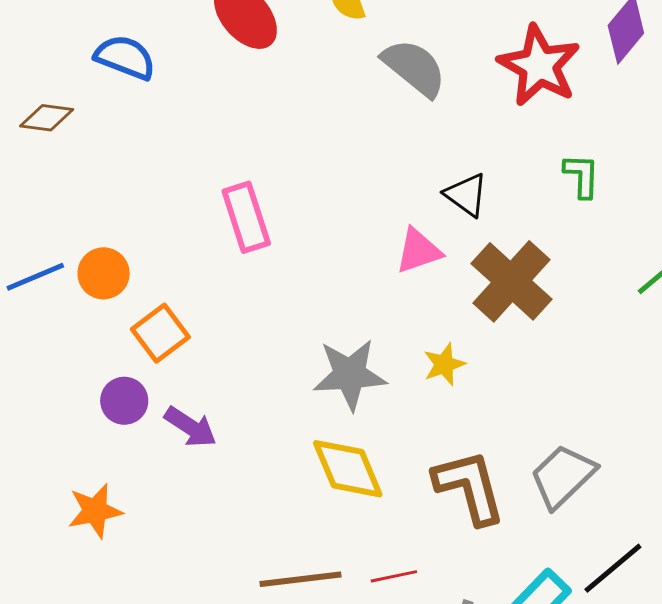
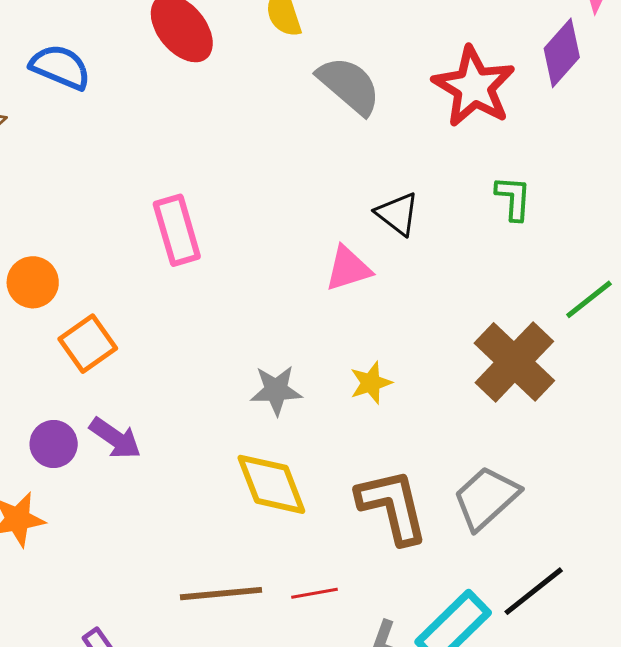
brown cross: (512, 281) -> (514, 362), moved
gray star: (350, 374) -> (276, 390), size x0.7
purple circle: (124, 401) -> (54, 444), moved

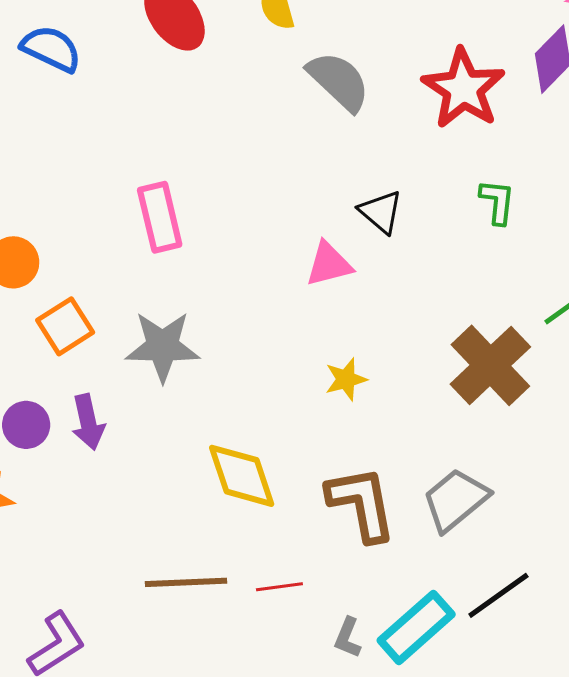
gray star: (276, 390) -> (163, 346), moved, size x1.4
purple arrow: (115, 438) -> (88, 422), turned 40

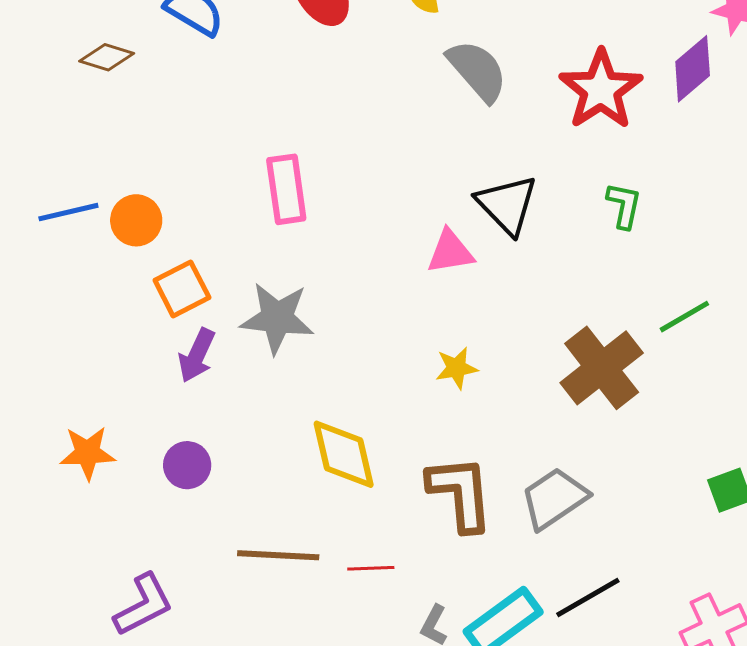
black triangle: (381, 212) -> (507, 205), size x1.4
purple arrow: (88, 422) -> (197, 355), moved, turned 32
purple circle: (26, 425) -> (187, 465), moved

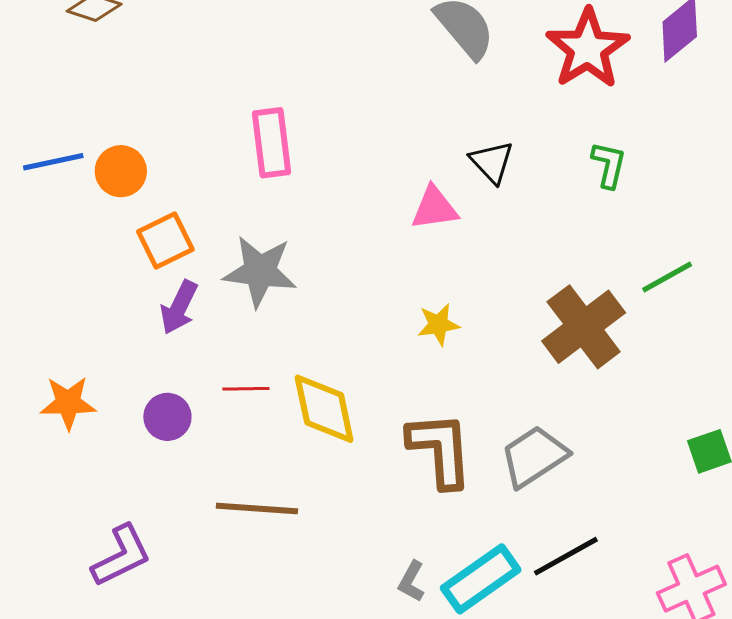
black triangle: (507, 205) -> (492, 162), size x0.7
red line: (371, 568) -> (246, 389), moved

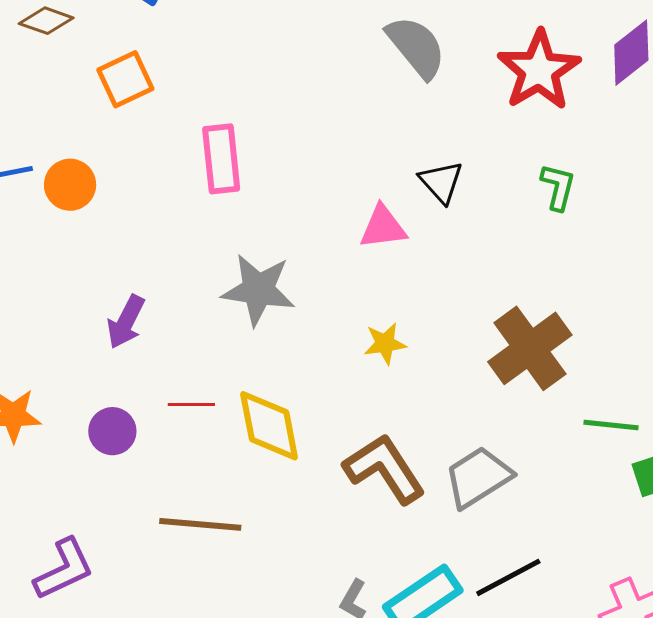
orange square: (165, 241) -> (125, 79), moved
gray star: (260, 271) -> (258, 290), moved
green line: (667, 277) -> (611, 425), moved, turned 34
brown L-shape: (440, 450) -> (384, 469), turned -30

